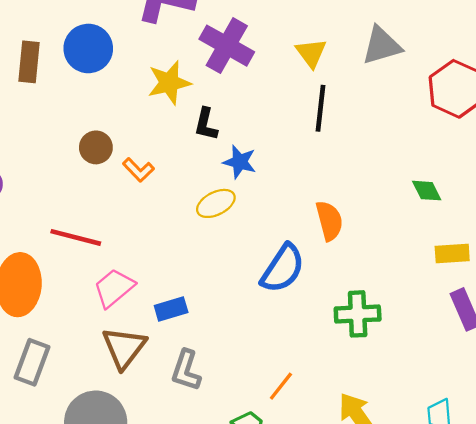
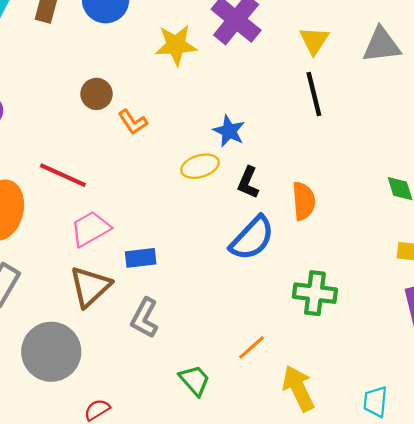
black line: (321, 108) -> (314, 94), turned -30
black L-shape: (206, 124) -> (248, 183), moved
orange line: (281, 386) -> (251, 347), moved

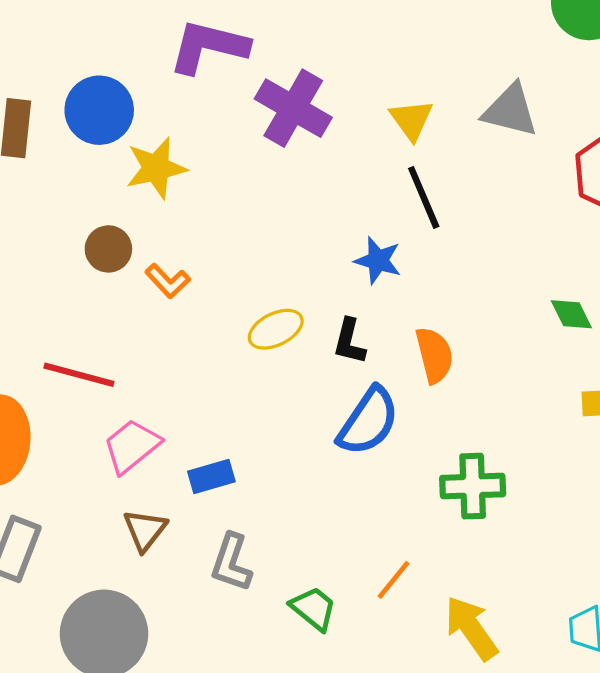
yellow star: (176, 45) -> (156, 168), moved
gray triangle: (382, 45) -> (510, 110), turned 30
blue star: (229, 131) -> (378, 260), moved
brown triangle: (90, 287) -> (145, 530), size x0.7
green trapezoid: (195, 380) -> (314, 608), moved

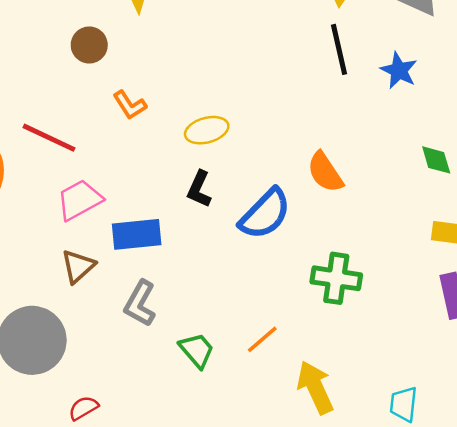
blue star: (378, 260) -> (399, 70), moved
orange L-shape: (168, 281) -> (130, 105), moved
black L-shape: (349, 341) -> (199, 189), moved
orange semicircle: (434, 355) -> (325, 172), turned 150
blue rectangle: (211, 476) -> (137, 234), size x1.4

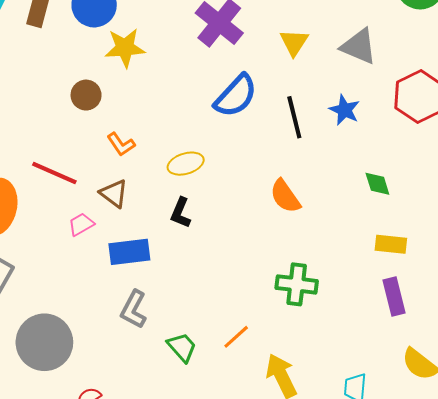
black line: (339, 49) -> (294, 117), moved
pink trapezoid: (80, 200) -> (81, 224), size x0.7
blue semicircle: (265, 214) -> (236, 96), moved
brown triangle: (78, 266) -> (114, 193), moved, turned -40

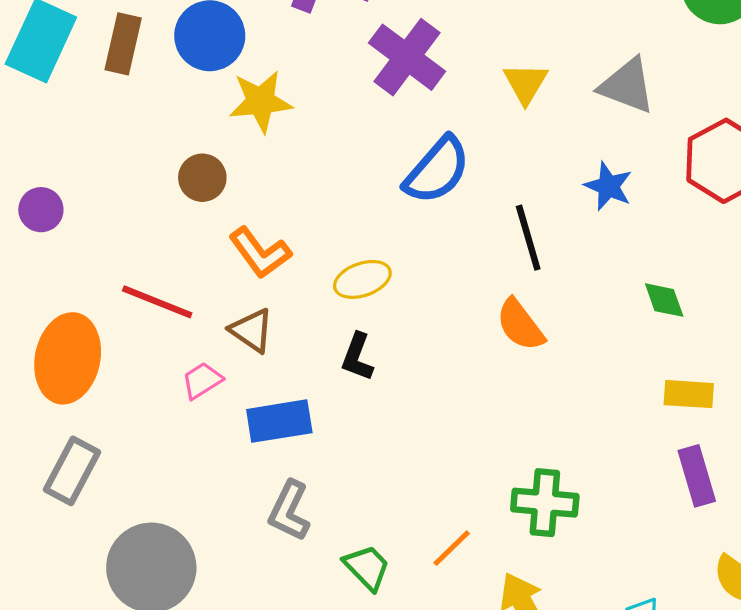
black line: (294, 117) -> (528, 238), moved
orange L-shape: (121, 144) -> (260, 253), size x1.4
green cross: (297, 284) -> (545, 503), moved

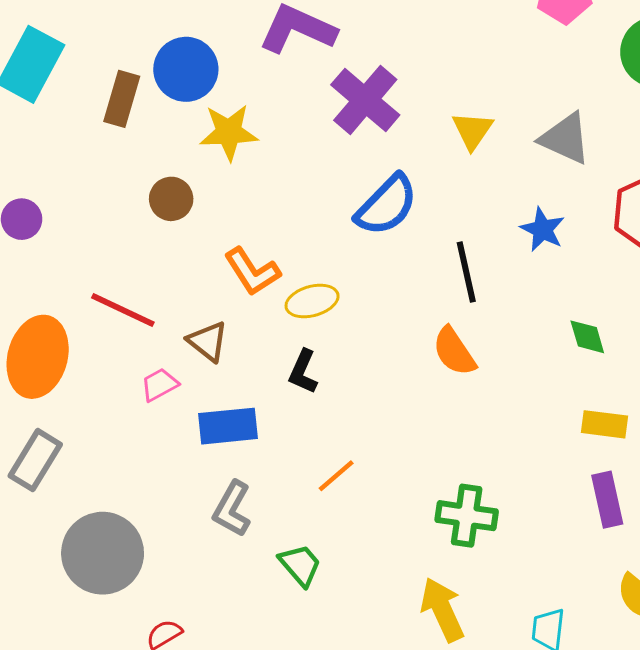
brown rectangle: (123, 44) -> (122, 99), moved
orange L-shape: (260, 253) -> (252, 272), moved
orange line: (452, 548) -> (336, 476), moved

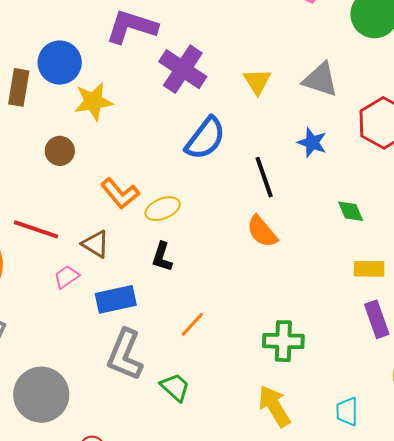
gray L-shape: (232, 509) -> (125, 355), size x1.4

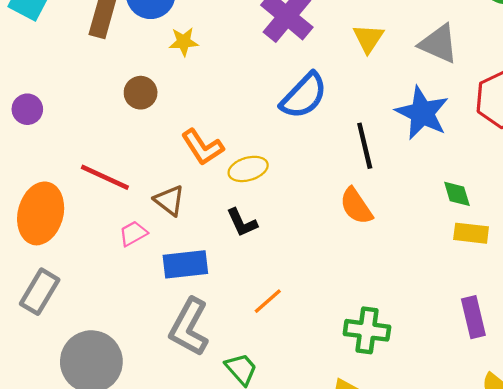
yellow star: (93, 102) -> (184, 42), size x0.7
blue star: (312, 143) -> (422, 113), size x1.6
black L-shape: (162, 257) -> (242, 223), turned -48
yellow rectangle: (369, 269) -> (471, 233), moved

